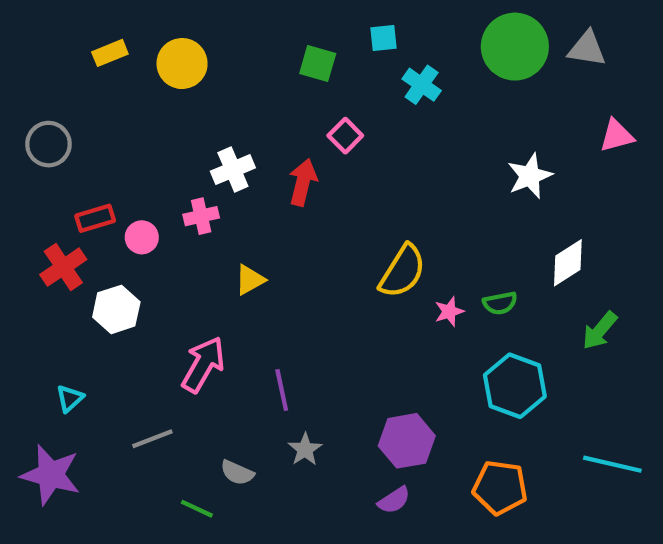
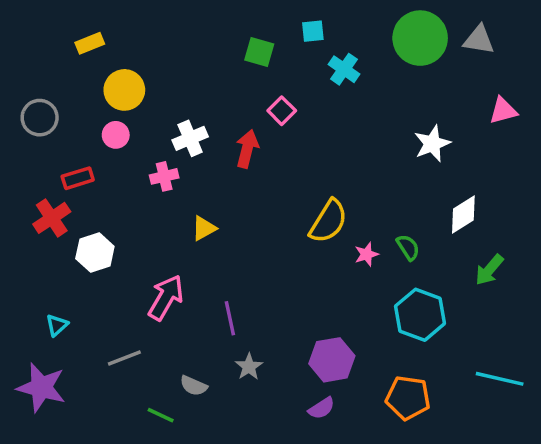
yellow circle: (182, 64) -> (124, 90), moved
pink circle: (142, 237) -> (116, 135), moved
green semicircle: (500, 303) -> (408, 247), turned -112

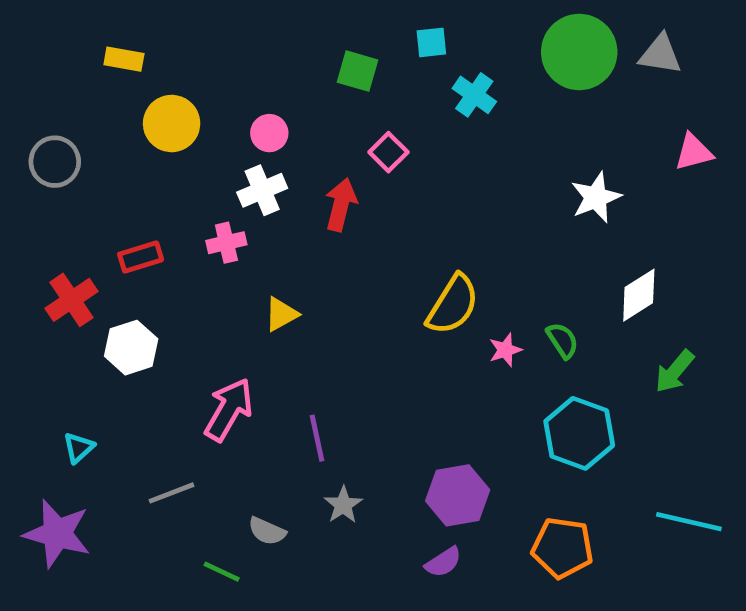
yellow rectangle: (90, 43) -> (124, 59), turned 32
pink circle: (116, 135) -> (269, 133), moved
red rectangle: (78, 178) -> (141, 257), moved

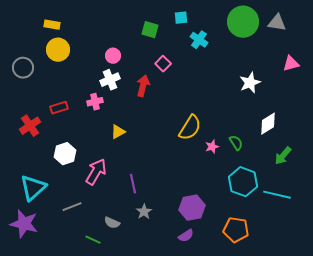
yellow circle: (172, 124) -> (58, 50), moved
white hexagon: (131, 348) -> (65, 154), moved
cyan triangle: (79, 448) -> (33, 188), size x2.0
cyan line: (689, 522) -> (277, 195), moved

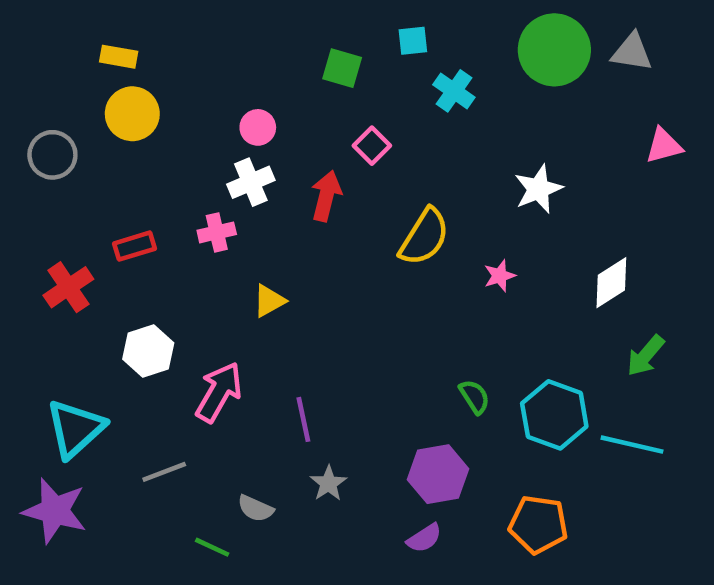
white star: (250, 83) -> (538, 189), moved
yellow semicircle: (190, 128) -> (424, 237), moved
green semicircle: (236, 143) -> (474, 397), moved
pink star: (212, 147) -> (500, 276), moved

